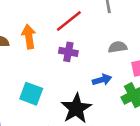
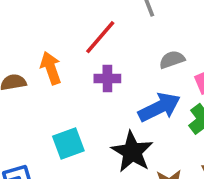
blue arrow: (102, 80) -> (159, 107), size x1.6
cyan square: (31, 94) -> (68, 144), turned -30

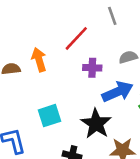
purple cross: (107, 78) -> (92, 68), moved

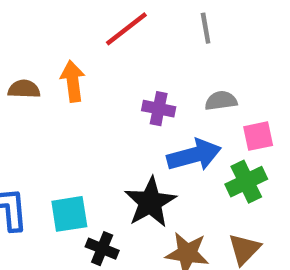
red line: (76, 38) -> (126, 29), moved
cyan square: (50, 116) -> (69, 214), moved

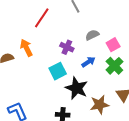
purple cross: (159, 109) -> (67, 47), turned 32
blue arrow: (194, 155) -> (88, 62), size x0.6
cyan square: (69, 214) -> (58, 71), moved

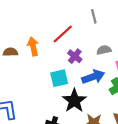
red line: (42, 18) -> (63, 34), moved
blue arrow: (88, 62) -> (93, 77), size x1.5

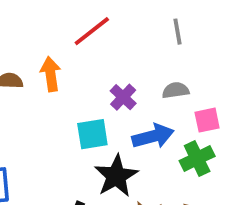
gray line: (94, 16) -> (177, 32), moved
red line: (63, 34) -> (92, 31), moved

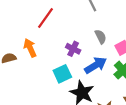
gray semicircle: (176, 90) -> (101, 37), turned 88

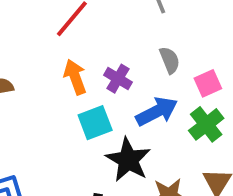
orange arrow: (30, 48) -> (75, 77), moved

